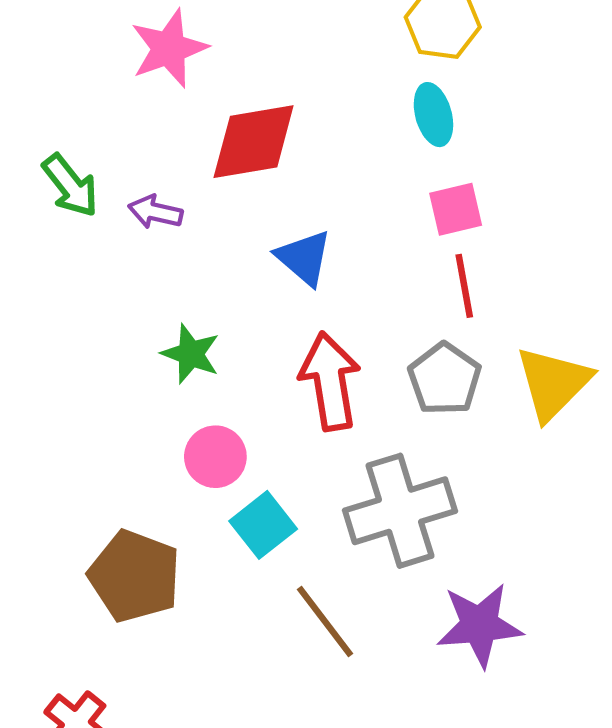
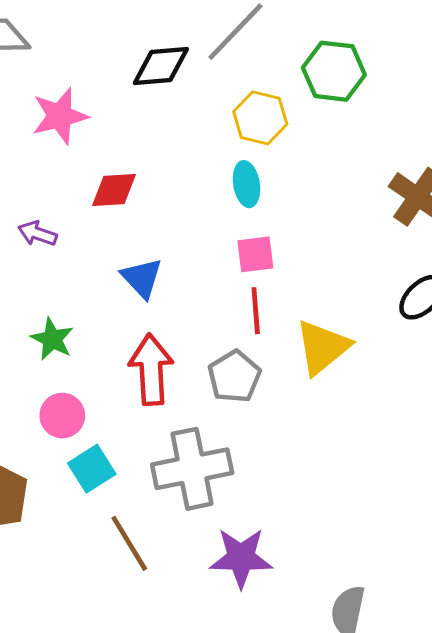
red diamond: (254, 142) -> (114, 190), size x0.7
yellow triangle: (553, 383) -> (322, 347), moved

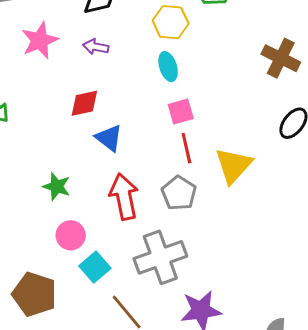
red diamond: (114, 190) -> (84, 103), moved
purple arrow: (37, 233) -> (96, 47), moved

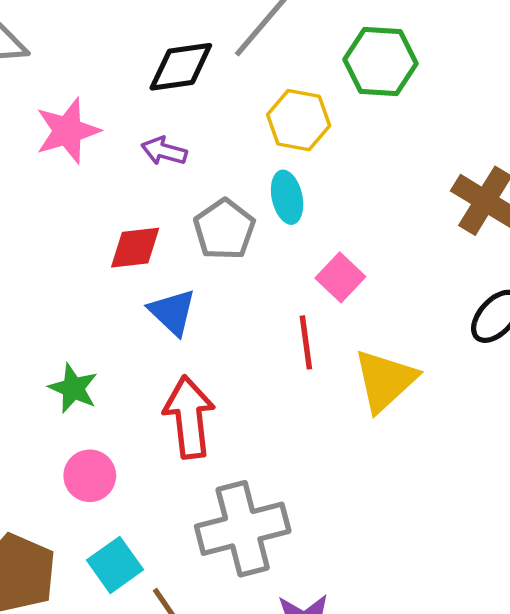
pink square: (181, 112) -> (340, 277), moved, turned -36
gray pentagon: (179, 193) -> (224, 229), moved
cyan square: (95, 267) -> (115, 565), moved

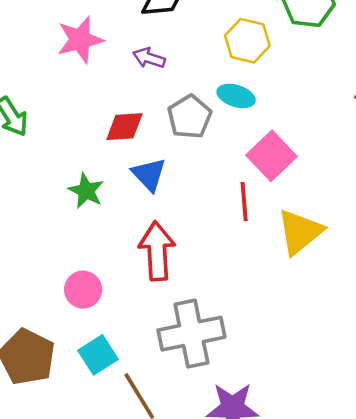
cyan ellipse: (287, 197) -> (236, 96), turned -63
pink square: (340, 277) -> (271, 156), size x1.4
green star: (73, 388) -> (86, 191), moved

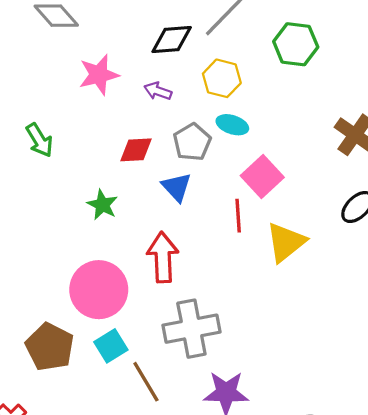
yellow hexagon: (247, 41) -> (222, 78), moved
blue triangle: (149, 175) -> (176, 187), moved
pink circle: (83, 290) -> (99, 290), size x1.8

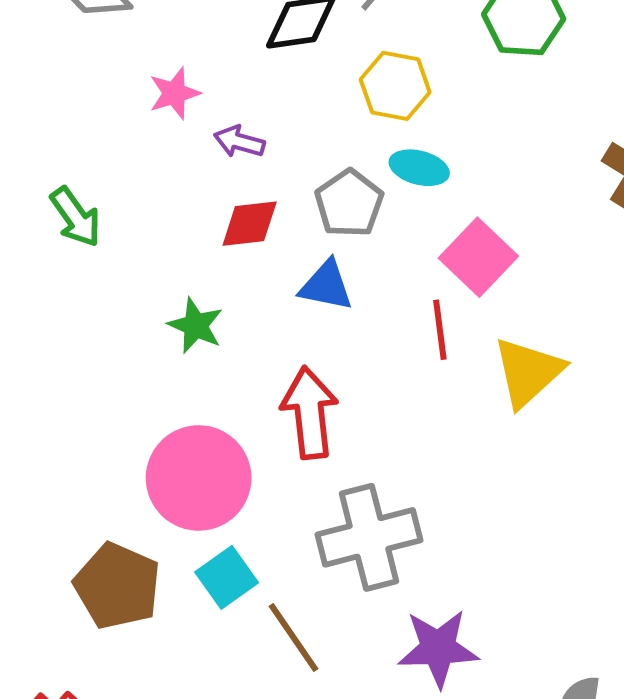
pink star: (99, 75) -> (174, 93), size x0.7
purple arrow: (158, 91) -> (239, 142), moved
blue triangle: (176, 187) -> (326, 286), turned -32

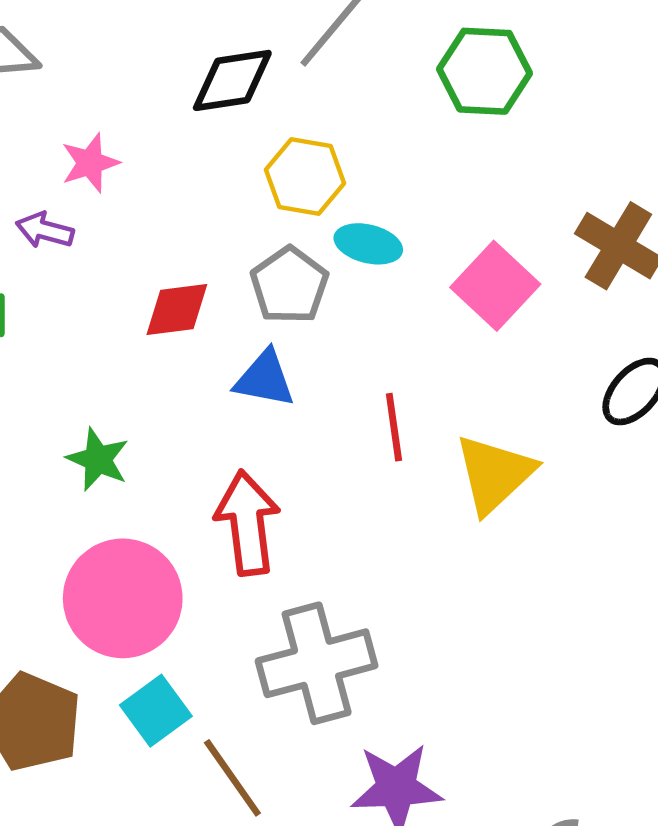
yellow hexagon: (395, 86) -> (305, 176), moved
purple arrow: (239, 142) -> (45, 230), moved
pink square: (478, 257) -> (495, 286), moved
green star: (196, 326) -> (98, 459), moved

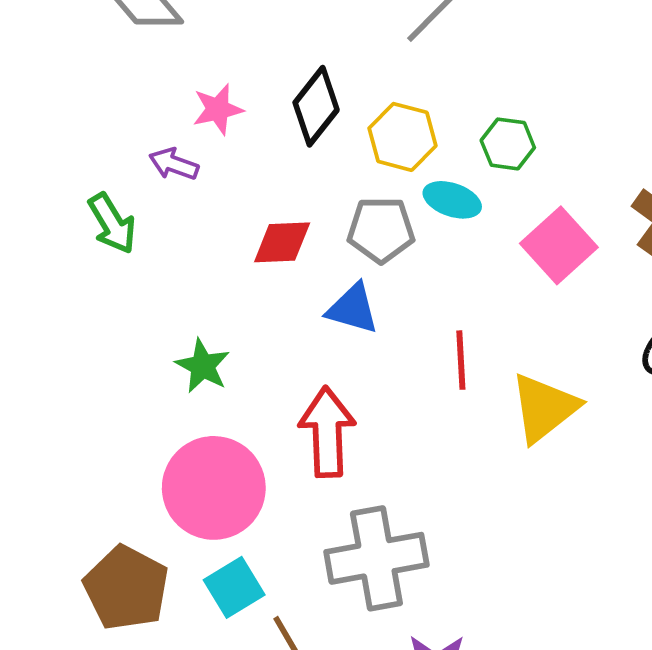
green hexagon: (485, 71) -> (508, 144), moved, size x0.7
black diamond: (232, 80) -> (316, 106), moved, turned -48
gray pentagon: (289, 285) -> (381, 230), turned 30

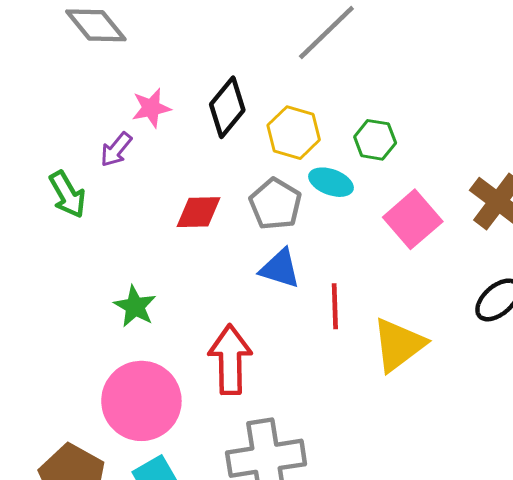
purple arrow: (174, 164) -> (116, 150), turned -72
gray pentagon: (381, 230) -> (275, 204), turned 30
blue triangle: (353, 309) -> (280, 269), moved

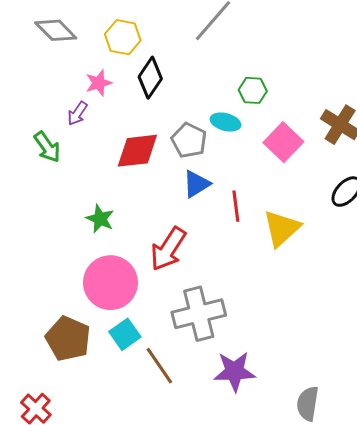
yellow hexagon: (294, 133) -> (123, 37), moved
red diamond: (199, 212) -> (137, 151), size x1.4
blue triangle: (280, 269) -> (196, 184), turned -44
red arrow: (230, 360) -> (168, 249), turned -141

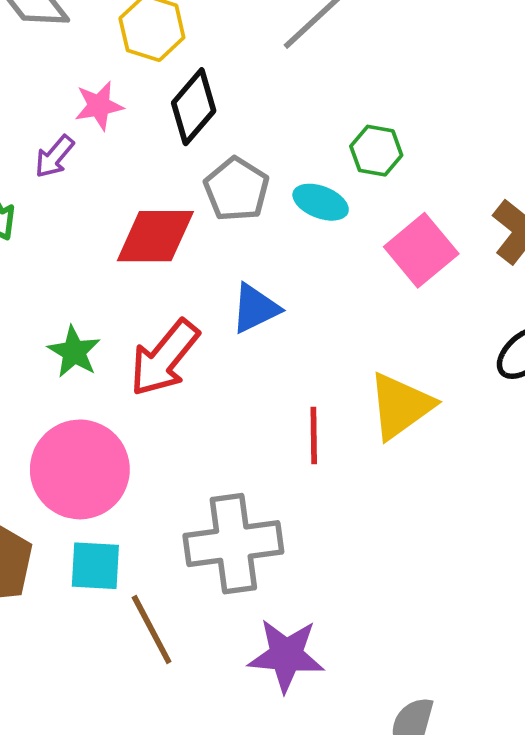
gray pentagon: (189, 140) -> (237, 189), moved
red line: (236, 206) -> (314, 435), moved
red arrow: (168, 249) -> (164, 358), moved
cyan square: (125, 334) -> (95, 566), turned 32

